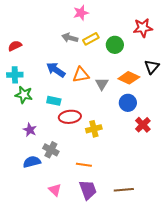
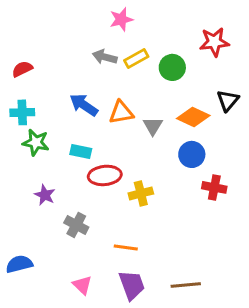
red cross: (143, 125) -> (214, 187), turned -35
blue semicircle: (32, 162) -> (19, 264), moved

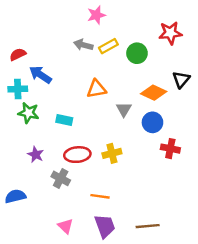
blue arrow: (84, 105) -> (40, 75), moved
gray triangle: (153, 126) -> (124, 109), moved
red ellipse: (105, 175) -> (77, 155), moved
blue semicircle: (19, 264) -> (15, 196), moved

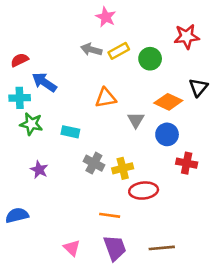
pink star: (96, 15) -> (106, 17), turned -30
red ellipse: (77, 155) -> (144, 191), moved
gray cross: (61, 178) -> (94, 163), moved

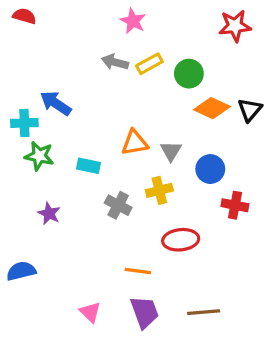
red star: (187, 37) -> (235, 26), moved
red semicircle: (20, 60) -> (24, 16), moved, turned 42
orange triangle: (106, 98) -> (135, 143), moved
orange diamond: (168, 102) -> (212, 108), moved
yellow cross: (123, 168) -> (159, 190), moved

